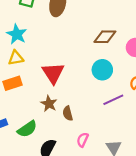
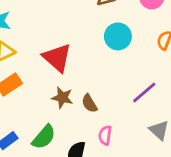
purple line: (113, 100) -> (144, 93), moved
pink semicircle: (83, 140) -> (105, 135), moved

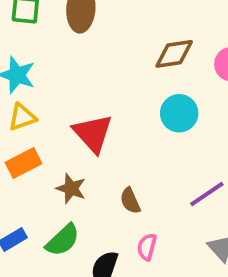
brown star: (62, 98) -> (71, 189), moved

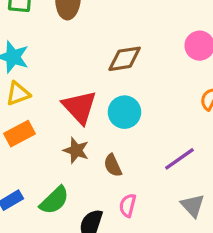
brown diamond: (174, 54) -> (125, 59), moved
cyan circle: (179, 113) -> (124, 112), moved
brown star: (71, 189) -> (76, 150), moved

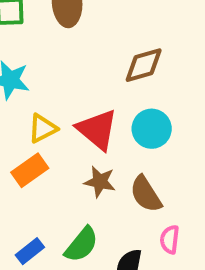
yellow triangle: (18, 94) -> (43, 128), moved
brown semicircle: (113, 165) -> (146, 194), size x1.4

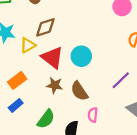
brown diamond: (144, 65) -> (45, 27), moved
yellow triangle: (43, 128) -> (28, 45), moved
blue rectangle: (30, 251) -> (16, 105), moved

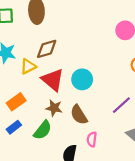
green semicircle: (46, 119) -> (43, 130), moved

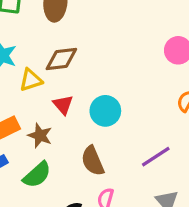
red triangle: (53, 80) -> (63, 105), size x0.6
brown star: (54, 108) -> (40, 135), moved

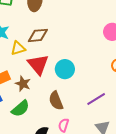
red triangle: (63, 105) -> (38, 65), size x1.6

